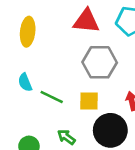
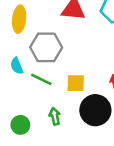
gray hexagon: (100, 62) -> (46, 47), moved
green arrow: (66, 137) -> (55, 116), turned 42

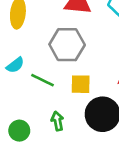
gray hexagon: (46, 47) -> (67, 45), moved
cyan semicircle: (17, 66) -> (15, 65), turned -105

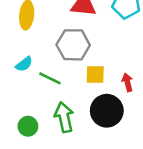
yellow square: (81, 84) -> (95, 75), moved
green arrow: (57, 121) -> (64, 117), size x1.6

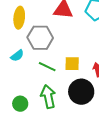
gray hexagon: (73, 45) -> (40, 38), moved
green line: (50, 78) -> (47, 67), moved

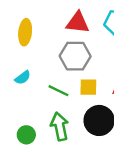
gray hexagon: (40, 38) -> (75, 56), moved

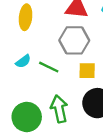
green line: (59, 91) -> (49, 67), moved
green circle: (26, 135) -> (27, 117), size x1.6

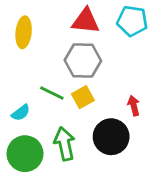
cyan semicircle: (23, 61) -> (21, 113), moved
yellow square: (87, 71) -> (83, 97), moved, turned -30

